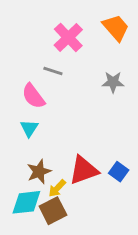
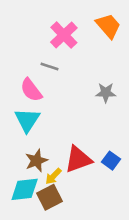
gray star: (113, 82) -> (106, 93), moved
cyan triangle: (29, 128) -> (27, 120), size x1.5

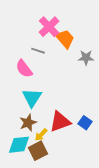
orange trapezoid: (108, 26) -> (65, 39), moved
gray star: (106, 93) -> (86, 58), moved
cyan triangle: (27, 120) -> (32, 98), moved

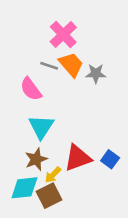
orange trapezoid: (65, 39) -> (71, 64), moved
gray star: (86, 58) -> (96, 74), moved

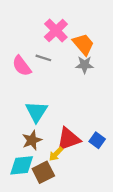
orange trapezoid: (71, 64) -> (83, 44), moved
pink semicircle: (31, 89) -> (22, 66), moved
yellow arrow: (53, 175) -> (56, 154), moved

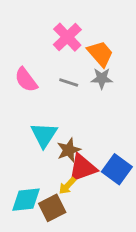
gray line: (43, 58) -> (69, 83), moved
brown star: (32, 140) -> (69, 150), moved
blue square: (97, 140) -> (117, 169), size x1.5

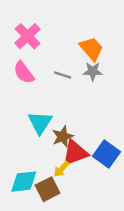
pink cross: (67, 37) -> (28, 36), moved

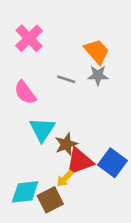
pink semicircle: (24, 73) -> (25, 93), moved

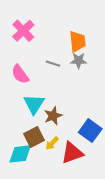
orange trapezoid: (97, 51) -> (77, 41), turned 35
red triangle: (79, 161) -> (72, 153), moved
brown square: (50, 200) -> (34, 137), moved

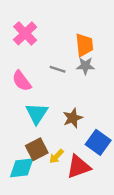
brown star: (53, 116) -> (73, 118), moved

